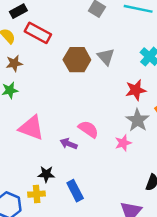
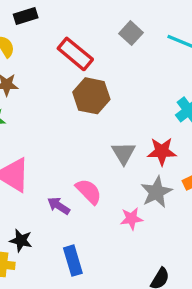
red rectangle: (38, 33) -> (75, 54), moved
gray triangle: (106, 57) -> (124, 153), moved
blue rectangle: (75, 191) -> (73, 261), moved

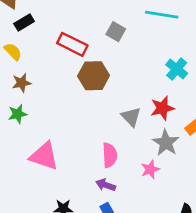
gray square: (131, 33) -> (116, 32), moved
pink semicircle: (89, 191) -> (110, 155), turned 55
purple arrow: (59, 206) -> (106, 185), moved

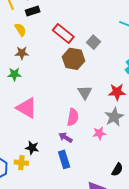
gray square: (116, 32) -> (94, 42), moved
gray triangle: (131, 117) -> (85, 92), moved

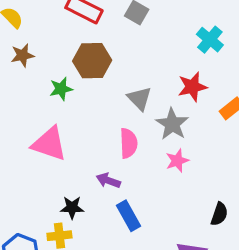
brown hexagon: (73, 59) -> (92, 61), moved
green star: (14, 74) -> (61, 89), moved
gray star: (114, 117) -> (172, 124), moved
purple arrow: (66, 137) -> (108, 181), moved

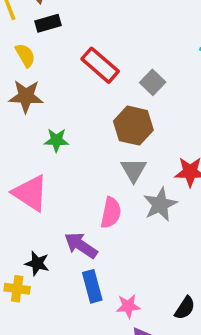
brown star: (23, 55) -> (26, 96), size x1.4
brown hexagon: (92, 61) -> (133, 126), moved
pink star: (177, 161) -> (128, 306), moved
purple arrow: (108, 181) -> (81, 245), size x1.4

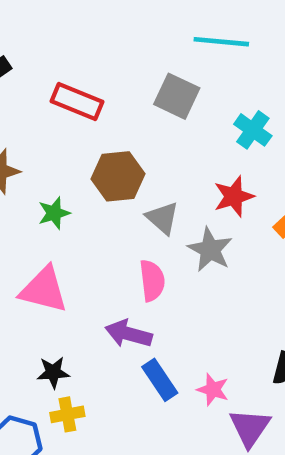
gray square: (153, 82) -> (177, 96), moved, size x1.4
brown hexagon: (133, 126) -> (118, 176), moved
black star: (37, 263) -> (53, 372), moved
pink star: (128, 306) -> (213, 390), turned -30

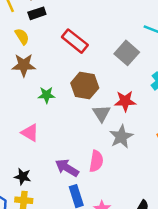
red star: (234, 196) -> (125, 101), moved
pink semicircle: (152, 281) -> (96, 161), moved
pink triangle: (44, 290) -> (30, 133), size x0.7

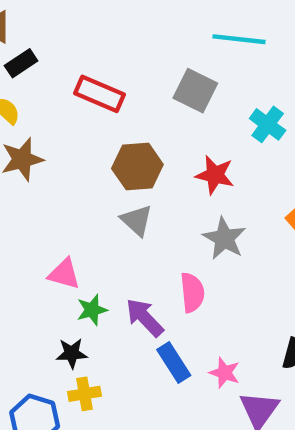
green star: (47, 95) -> (92, 310), moved
red star: (125, 101) -> (215, 175), turned 30
gray triangle: (101, 113) -> (137, 220), moved
purple arrow: (67, 168) -> (145, 318), turned 30

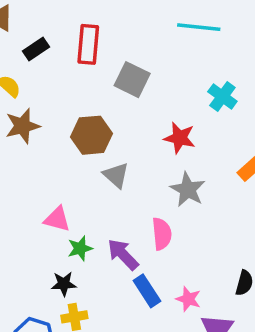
black rectangle: (21, 63) -> (36, 49), moved
gray square: (195, 91) -> (132, 80), moved
red rectangle: (100, 94) -> (88, 44), moved, turned 72
brown hexagon: (137, 166) -> (92, 135), moved

